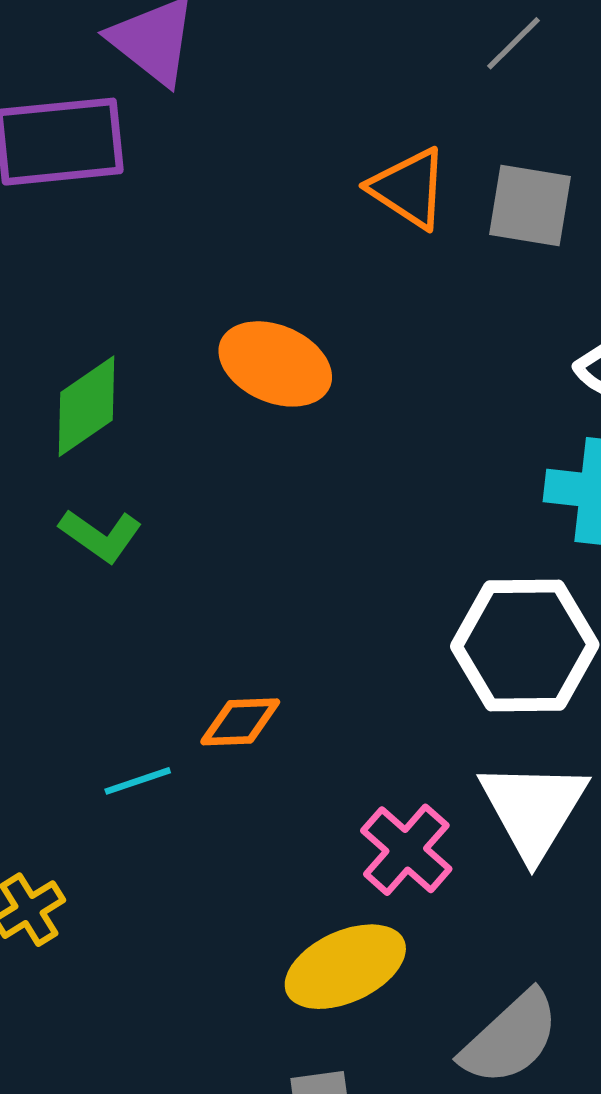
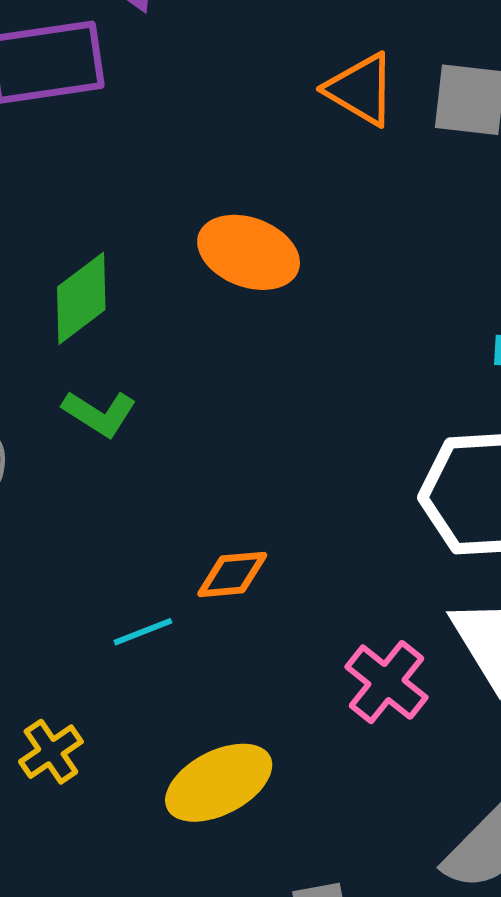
yellow ellipse: (345, 967) -> (219, 783), moved

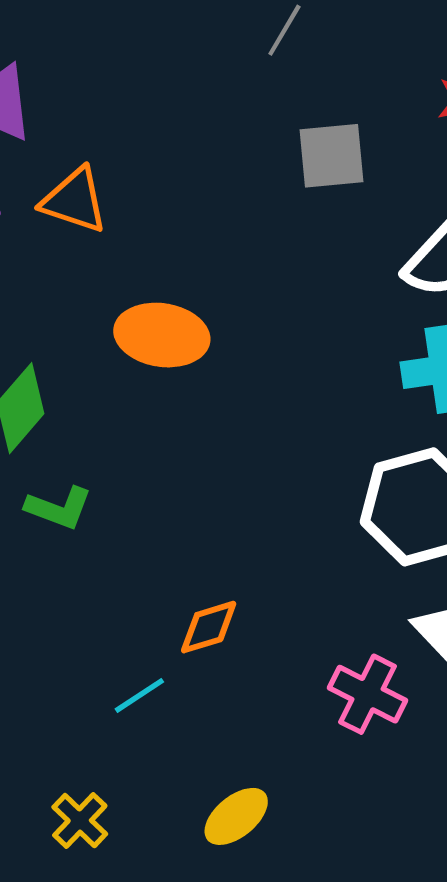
orange triangle: (361, 89) -> (74, 200), moved
yellow ellipse: (219, 783) -> (236, 816), size x0.7

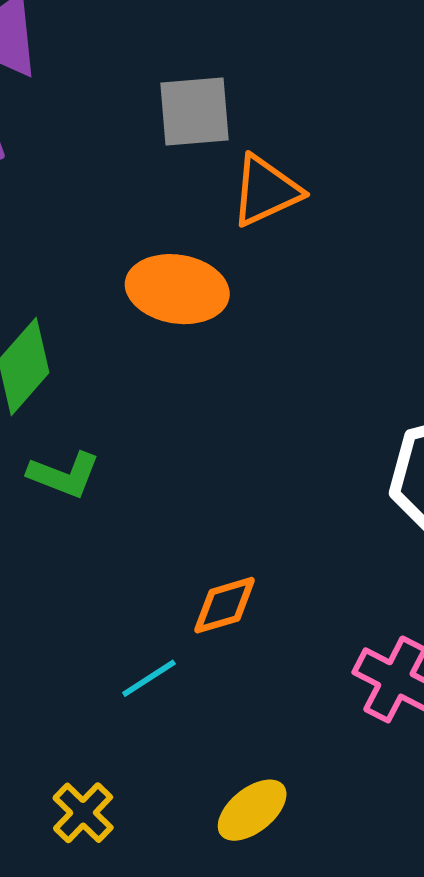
gray square: (332, 156) -> (195, 112), moved
orange triangle: (74, 200) -> (266, 191), moved, turned -44

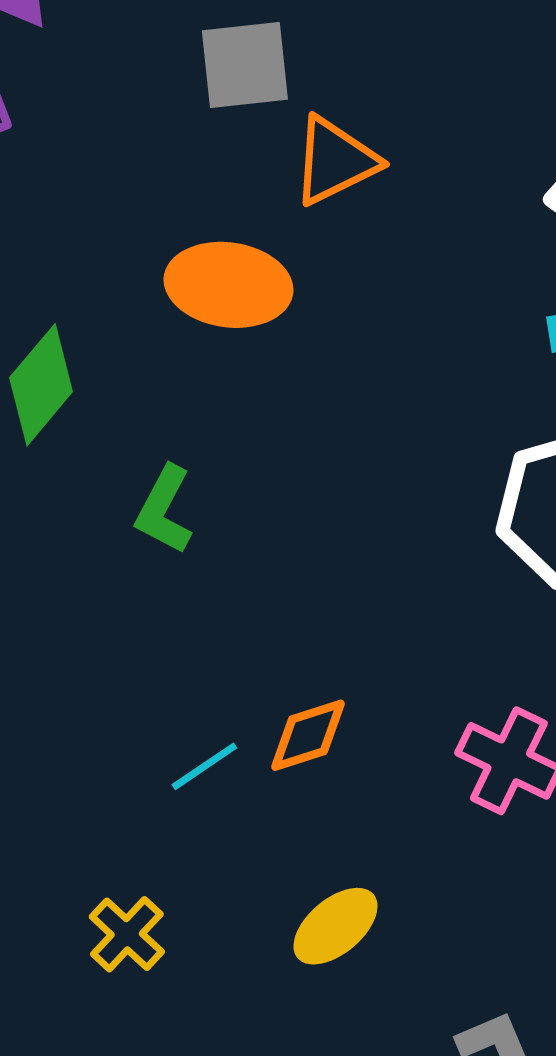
green L-shape: (64, 475) -> (164, 510), moved, turned 98
orange diamond: (224, 605) -> (308, 735), moved

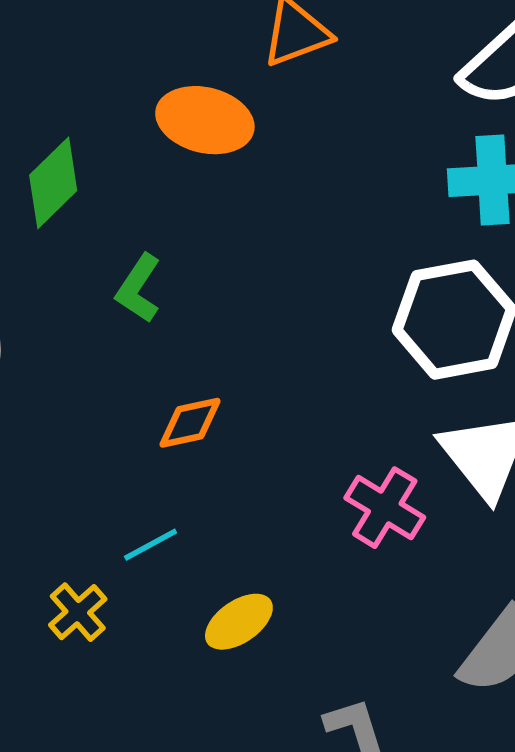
orange diamond: (308, 735) -> (190, 423), moved
cyan line: (204, 766) -> (151, 545), moved

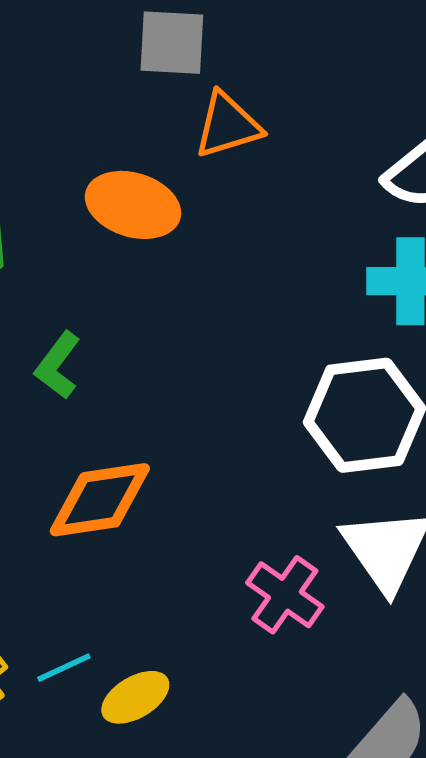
orange diamond: (190, 423) -> (100, 500), size x1.6
cyan line: (151, 545) -> (64, 668), moved

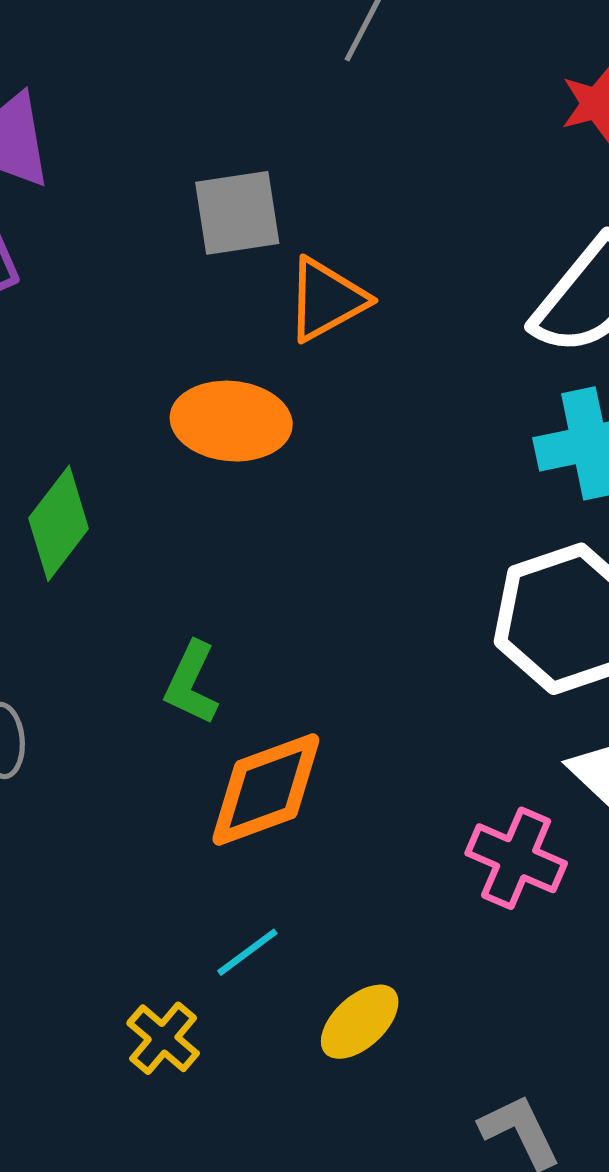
green L-shape: (58, 365) -> (191, 683), moved
cyan line: (64, 668) -> (247, 952), moved

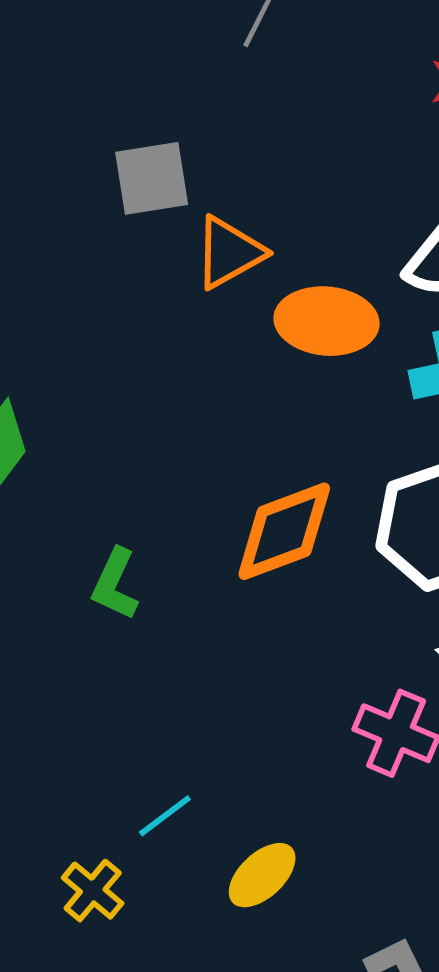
orange ellipse: (231, 421) -> (327, 321), moved
orange diamond: (266, 790) -> (284, 531), moved

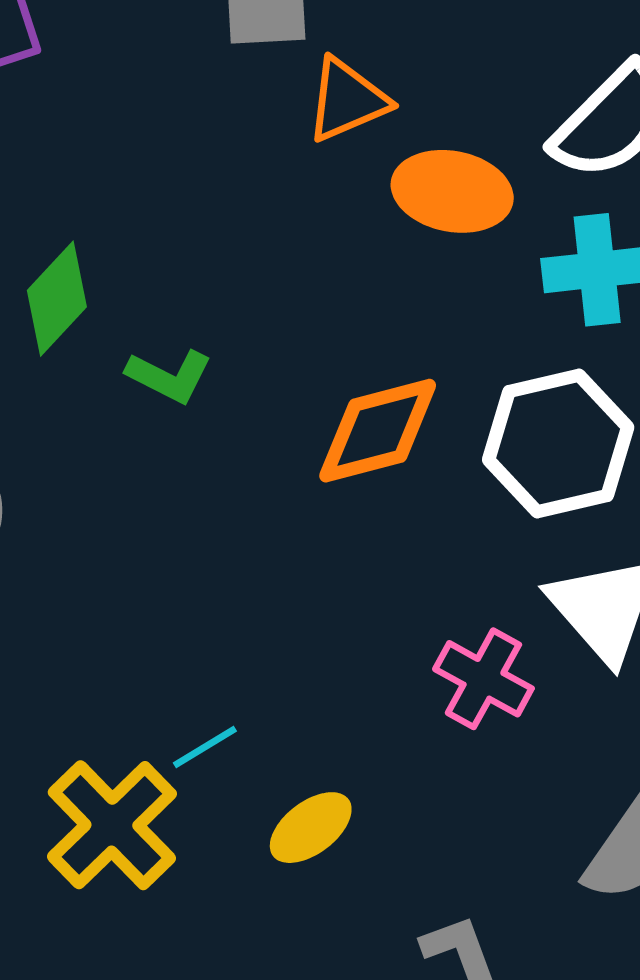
green L-shape: (115, 584) -> (169, 376), moved, turned -94
yellow cross: (93, 891) -> (112, 825), size x1.8

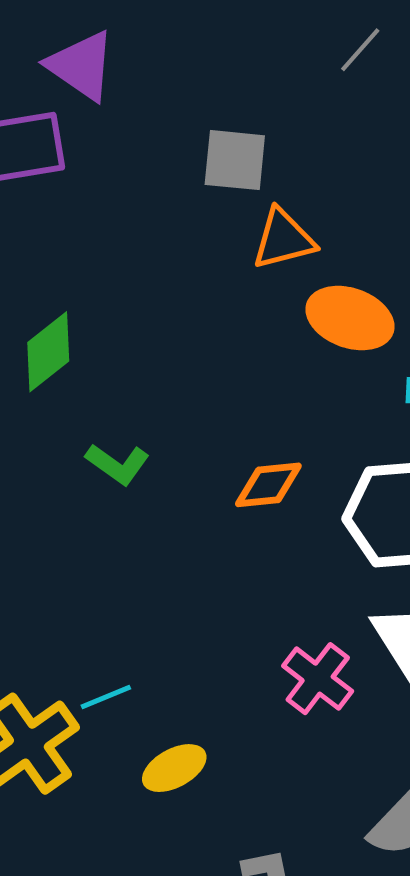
green L-shape: (169, 376) -> (118, 464), moved
orange diamond: (378, 431) -> (268, 485), size x0.7

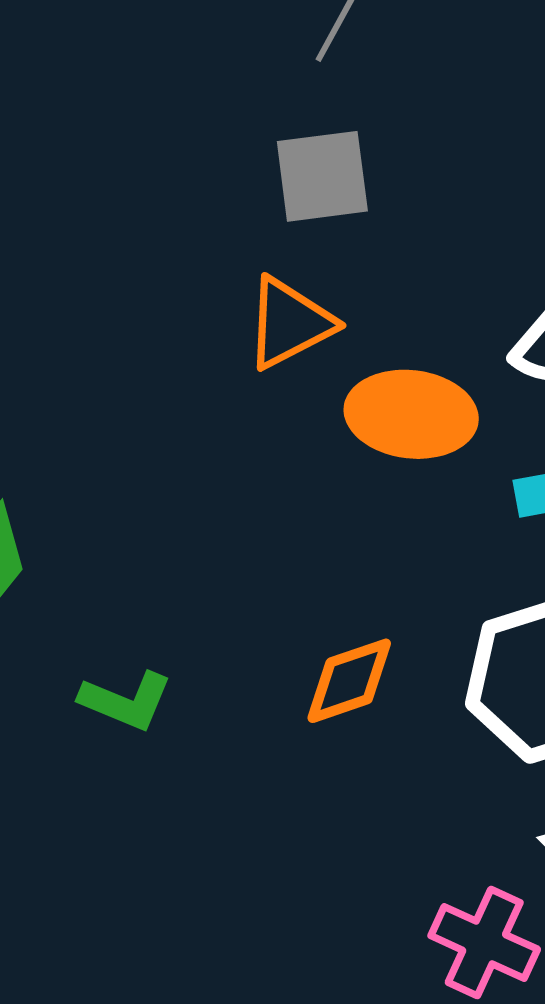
gray square: (235, 160) -> (322, 176), moved

